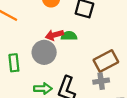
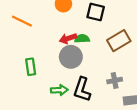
gray circle: (44, 52) -> (71, 57), moved
brown rectangle: (106, 61) -> (119, 41), moved

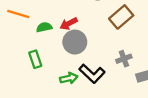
green semicircle: (82, 39) -> (44, 27), moved
black L-shape: (82, 90) -> (92, 74), turned -55

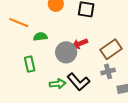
brown rectangle: (121, 17) -> (111, 49), moved
red arrow: (69, 24) -> (80, 44), moved

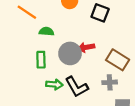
brown rectangle: (111, 49) -> (118, 60), turned 55
green rectangle: (30, 64) -> (41, 60), moved

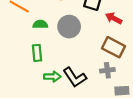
red arrow: (86, 47) -> (114, 18), moved, turned 42
gray circle: (70, 53) -> (69, 27), moved

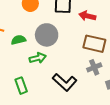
green rectangle: (37, 53) -> (21, 86), moved
green arrow: (52, 77) -> (38, 58), moved

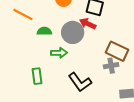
red arrow: (87, 16) -> (88, 24), moved
gray cross: (94, 67) -> (111, 66), moved

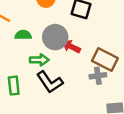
red arrow: (88, 24) -> (71, 47), moved
black L-shape: (80, 82) -> (50, 82), moved

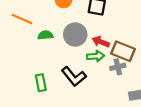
red arrow: (71, 47) -> (101, 42), moved
green arrow: (39, 60) -> (96, 56), moved

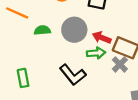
gray cross: (118, 67) -> (120, 64), turned -32
green rectangle: (41, 83) -> (23, 78), moved

